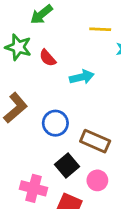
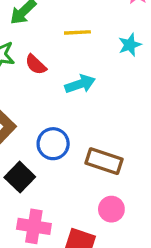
yellow line: (100, 29) -> (77, 32), moved
black square: (67, 166) -> (20, 177), moved

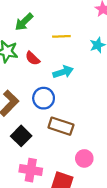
blue circle: (53, 144) -> (44, 98), moved
brown rectangle: (104, 161) -> (61, 126), moved

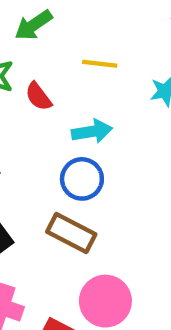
blue circle: (44, 98) -> (82, 179), moved
pink circle: (84, 158) -> (105, 301), size x1.5

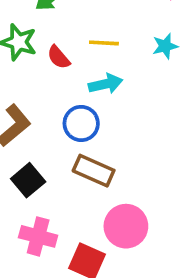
yellow line: (100, 64) -> (104, 43), moved
blue circle: (82, 179) -> (81, 123), moved

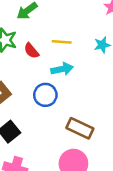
brown rectangle: (94, 171) -> (80, 128), moved

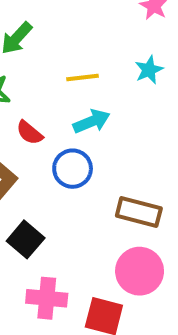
red semicircle: (31, 51) -> (30, 133), moved

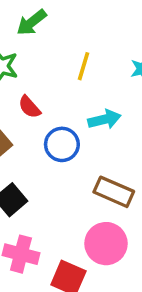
yellow line: (82, 78) -> (83, 66), turned -76
cyan arrow: (92, 121) -> (104, 119), moved

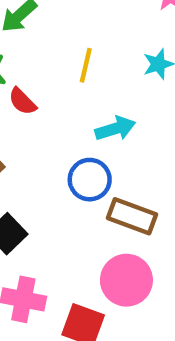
red semicircle: (29, 107) -> (22, 101), moved
blue circle: (62, 144) -> (90, 180), moved

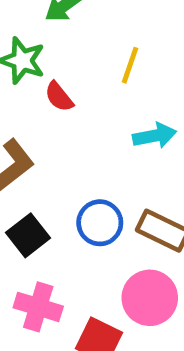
blue circle: (90, 180) -> (100, 223), moved

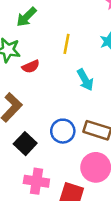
red semicircle: (59, 97) -> (31, 67), turned -66
cyan arrow: (155, 136) -> (85, 80), turned 80

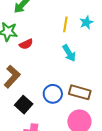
yellow line: (66, 44) -> (65, 24), moved

